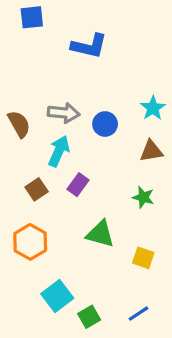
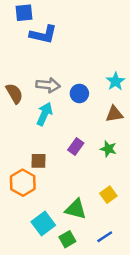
blue L-shape: (89, 46) -> (43, 34), moved
purple rectangle: (78, 185) -> (76, 146), moved
brown square: (37, 189) -> (38, 161), moved, turned 35
green triangle: (100, 234) -> (76, 209), moved
yellow square: (143, 258) -> (108, 195), turned 35

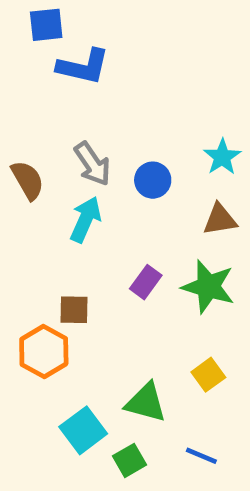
gray arrow: (48, 85) -> (92, 164), turned 50
green star: (108, 149) -> (208, 287), size x1.6
blue line: (105, 237) -> (201, 456), turned 56

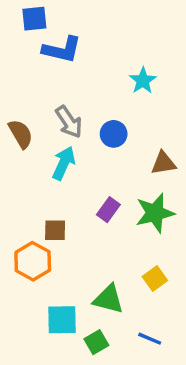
cyan star: (222, 157) -> (143, 81), moved
green star: (208, 287) -> (155, 213), turned -30
cyan square: (83, 430) -> (62, 320), turned 36

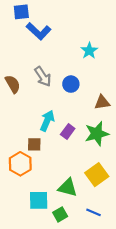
blue L-shape: (62, 50) -> (39, 31), turned 30
cyan arrow: (64, 163) -> (47, 121), moved
yellow square: (155, 278) -> (97, 175), size x1.5

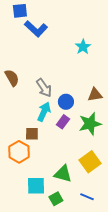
gray arrow: (43, 77) -> (44, 88), moved
blue circle: (71, 84) -> (66, 102), moved

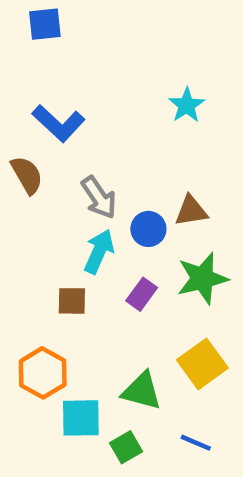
blue L-shape: (36, 29) -> (58, 123), moved
brown triangle: (95, 95) -> (191, 211), moved
purple rectangle: (63, 122) -> (142, 294), moved
orange hexagon: (19, 152) -> (43, 373), moved

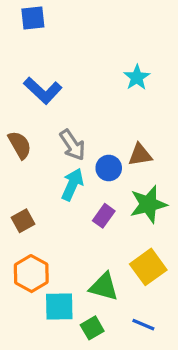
brown semicircle: (27, 175) -> (20, 145), moved
brown square: (72, 301) -> (23, 221), moved, turned -30

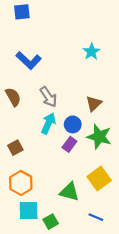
brown triangle: (140, 155) -> (94, 103), turned -35
blue circle: (109, 168) -> (73, 124), moved
green star: (148, 204) -> (99, 137), turned 30
cyan square: (59, 306) -> (29, 210), moved
green square: (92, 328) -> (51, 222), moved

